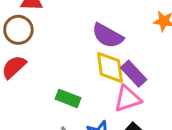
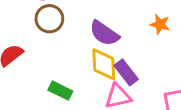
brown circle: (18, 30) -> (49, 19), moved

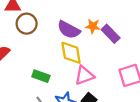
orange star: (160, 24) -> (93, 26), moved
purple rectangle: (126, 72) -> (111, 34), moved

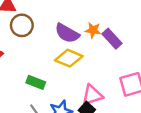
yellow diamond: (71, 53) -> (69, 58), turned -60
pink triangle: (84, 75) -> (92, 95), moved

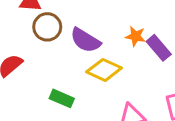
purple semicircle: (67, 33) -> (85, 40), moved

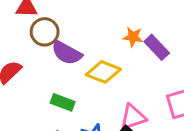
purple semicircle: (85, 40) -> (67, 53), moved

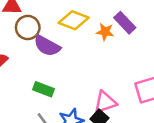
purple rectangle: (157, 47) -> (125, 23), moved
yellow diamond: (103, 72) -> (74, 20), moved

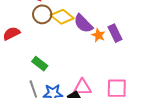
yellow diamond: (74, 20) -> (62, 17), moved
purple semicircle: (47, 46) -> (83, 24), moved

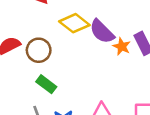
brown circle: (42, 14) -> (39, 50), moved

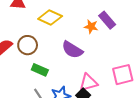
purple semicircle: (102, 32) -> (72, 50), moved

